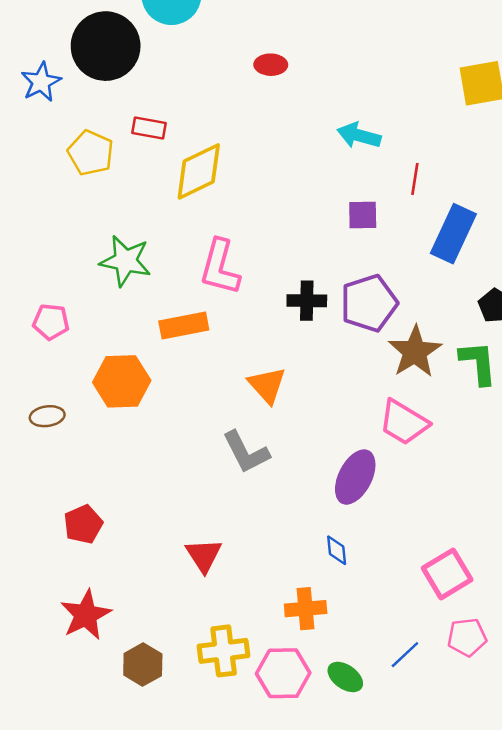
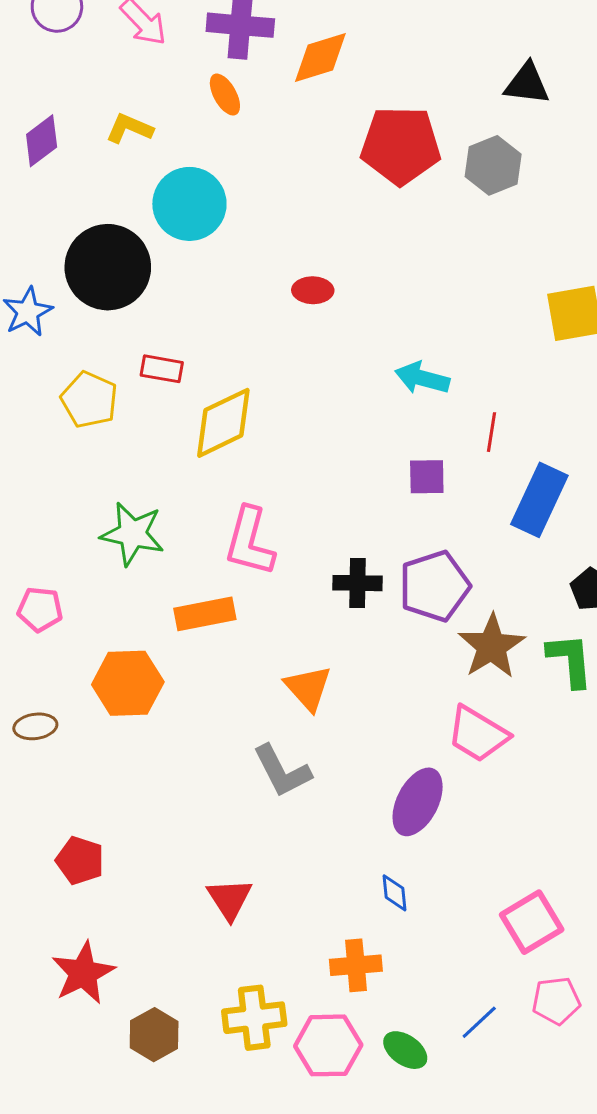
red pentagon: (83, 524) -> (80, 860), turned -30

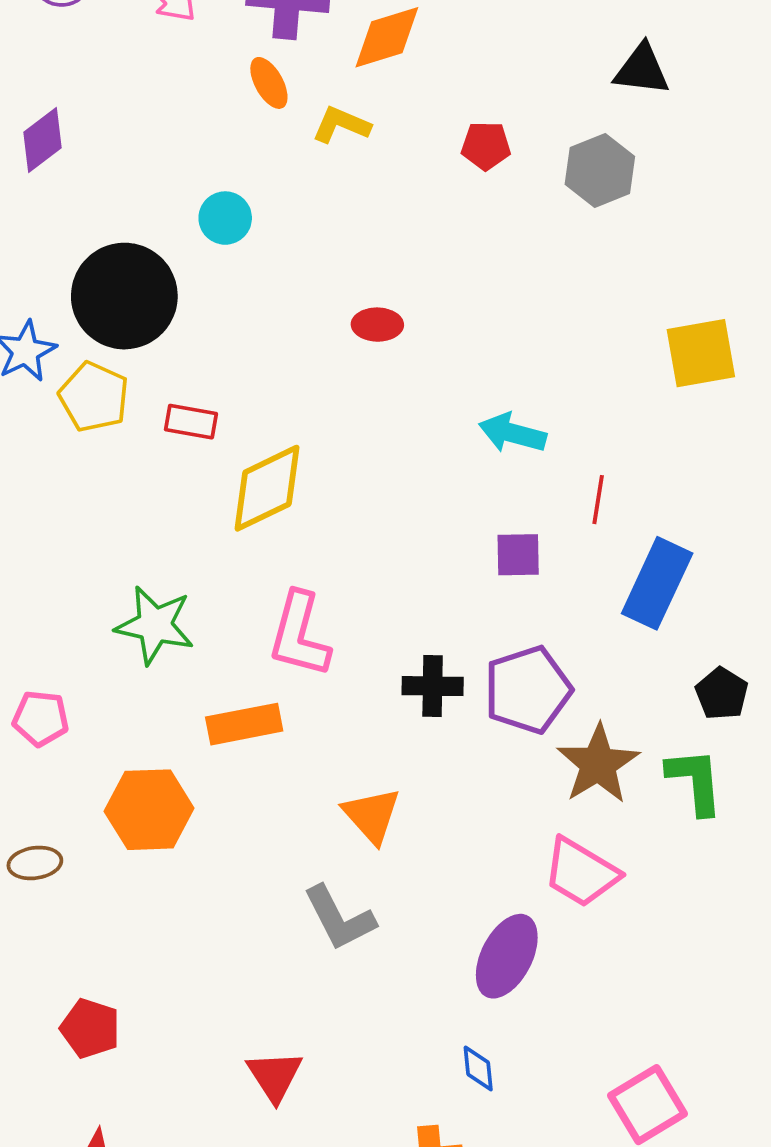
yellow L-shape: (129, 128) -> (341, 125), moved
red pentagon: (401, 145) -> (486, 146), size x0.5
cyan circle: (189, 204) -> (225, 218), size x0.6
yellow pentagon: (89, 400) -> (94, 397), moved

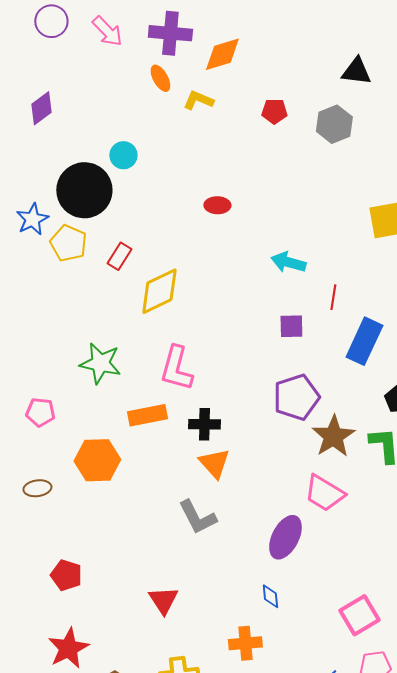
cyan circle: (225, 218) -> (123, 155), moved
red rectangle: (191, 422) -> (119, 256), turned -68
black cross: (433, 686) -> (204, 424), moved

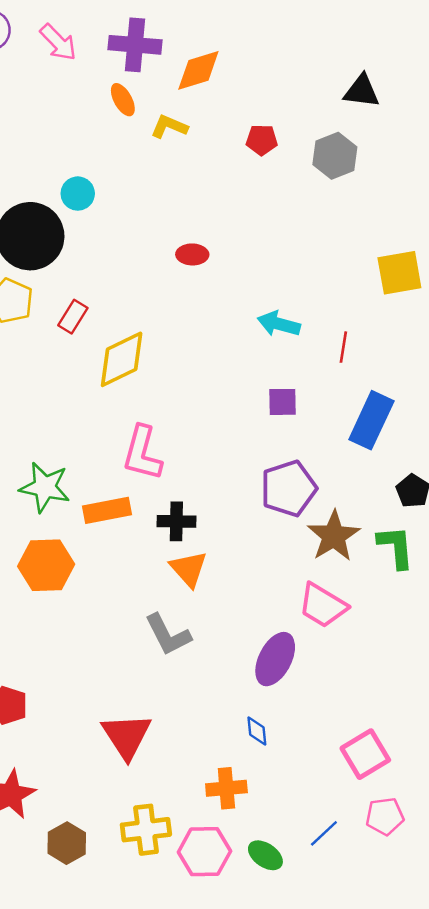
red line: (333, 297) -> (343, 347), moved
green star: (100, 363) -> (45, 487), moved
red triangle: (163, 600) -> (126, 736), size x1.4

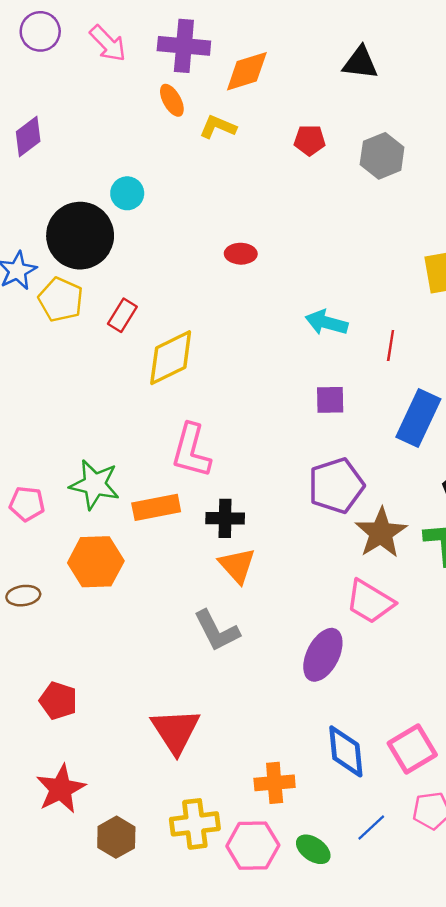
black triangle: (362, 91) -> (360, 63), moved
blue diamond: (257, 731) -> (346, 751), moved, size x1.8

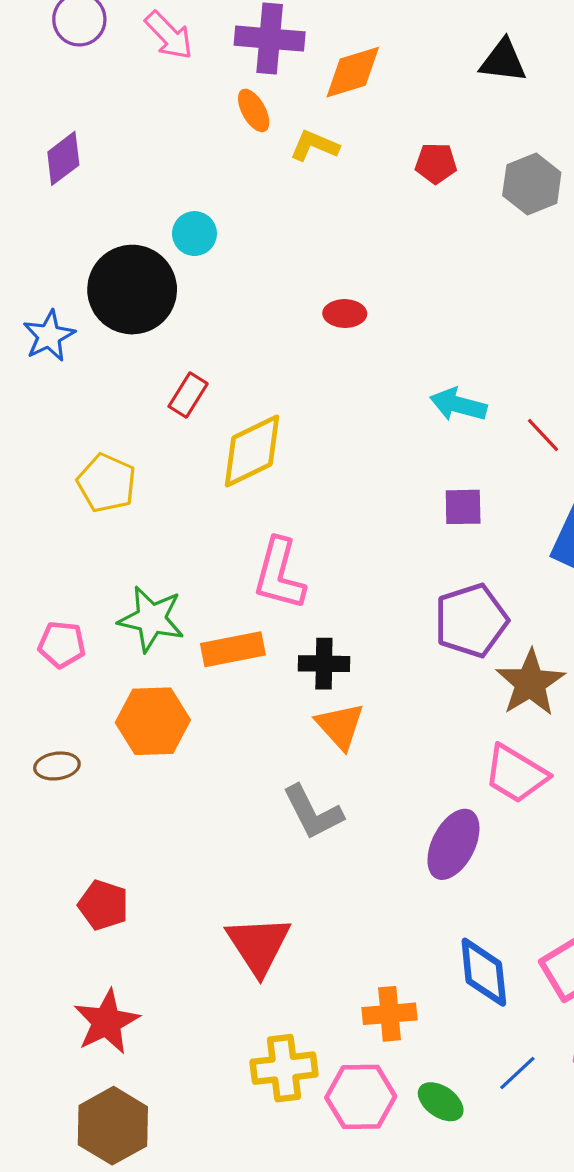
yellow pentagon: (61, 300) -> (107, 483), moved
red line: (391, 346) -> (543, 435), turned -52
brown hexagon: (116, 837) -> (113, 1126), moved, size x1.4

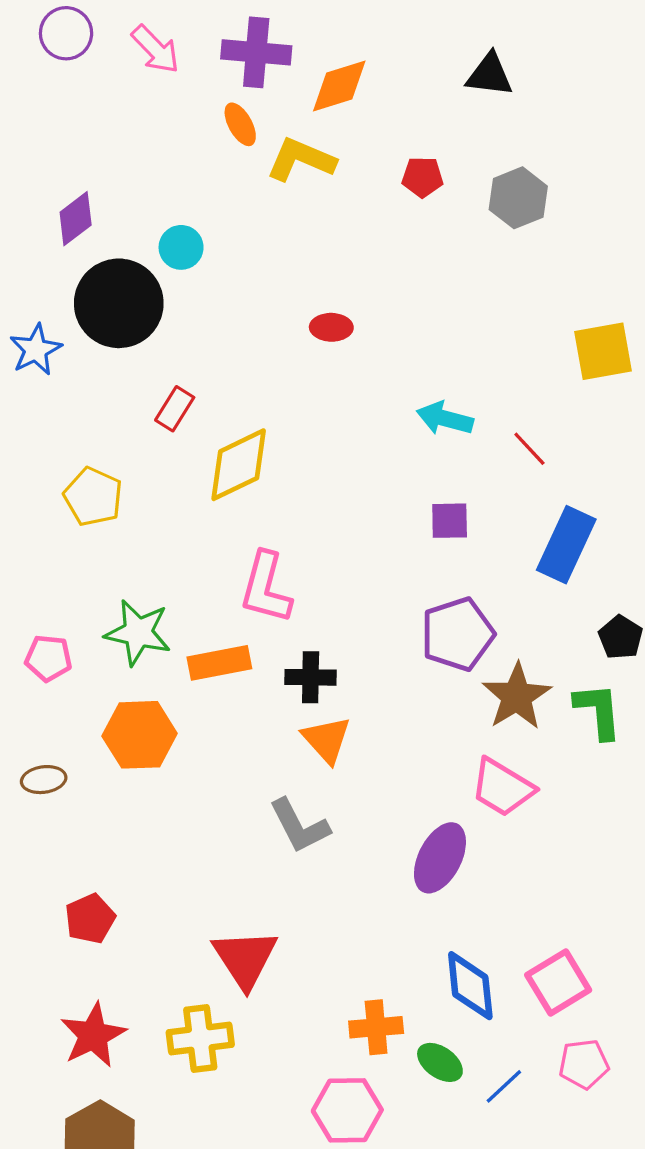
yellow L-shape: (314, 146) -> (301, 159), size x1.4
purple diamond: (63, 158) -> (76, 219), moved
red pentagon: (103, 905) -> (90, 919), turned 30
yellow cross: (284, 1068) -> (200, 1038), moved
green ellipse: (441, 1102) -> (440, 1062), moved

